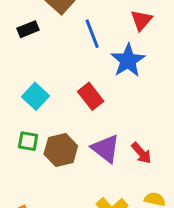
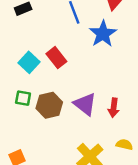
red rectangle: (91, 96) -> (56, 58), moved
red arrow: (141, 153) -> (114, 108), turned 48

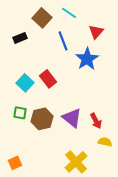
red arrow: (114, 108) -> (96, 121), turned -35
yellow semicircle: (124, 145) -> (105, 142), moved

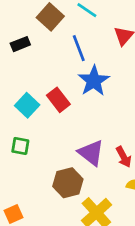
blue star: (87, 59) -> (94, 81), moved
brown hexagon: (42, 119) -> (68, 183), moved

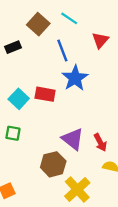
red rectangle: (58, 100) -> (45, 94), turned -42

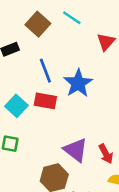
blue line: (62, 51) -> (45, 71), moved

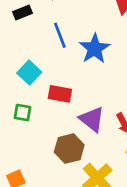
red rectangle: (45, 101) -> (60, 94), moved

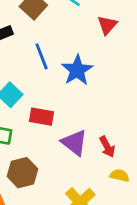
brown hexagon: (69, 149) -> (22, 173), moved

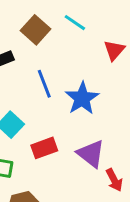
red rectangle: (42, 117) -> (44, 148), turned -30
purple triangle: (74, 143) -> (91, 154), moved

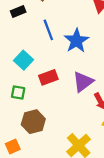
purple triangle: (91, 154) -> (83, 82), turned 45

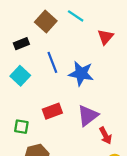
blue star: (76, 41) -> (81, 73), turned -30
cyan square: (24, 60) -> (20, 76), moved

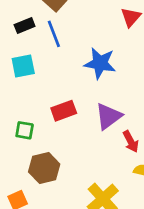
blue line: (52, 62) -> (54, 34), moved
cyan square: (20, 76) -> (23, 66), turned 36

